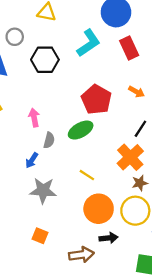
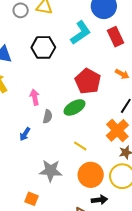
gray circle: (15, 37) -> (21, 10), moved
blue arrow: (32, 160) -> (25, 134), moved
gray star: (43, 191) -> (51, 171), moved
orange square: (40, 236) -> (32, 199), moved

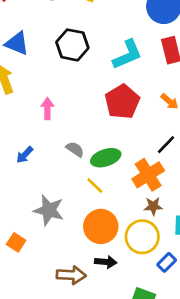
cyan L-shape: (81, 33) -> (127, 55), moved
green ellipse: (75, 107) -> (106, 158), moved
gray semicircle: (48, 117) -> (75, 149), moved, turned -80

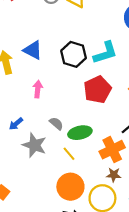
blue triangle: (17, 43) -> (33, 50), moved
black hexagon: (72, 45) -> (74, 54), moved
gray star: (49, 210) -> (34, 145), moved

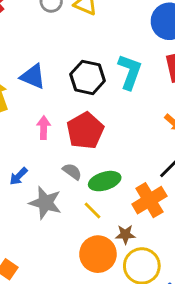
cyan L-shape: (105, 53) -> (130, 72), turned -48
red pentagon: (97, 90) -> (85, 131), moved
brown star: (114, 175) -> (125, 234), moved

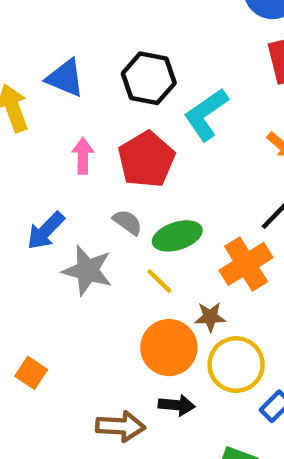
cyan L-shape: (130, 72) -> (206, 114), moved, turned -144
blue arrow: (18, 176) -> (46, 231), size x1.4

